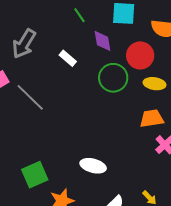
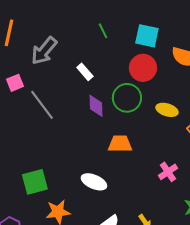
purple diamond: (103, 41) -> (96, 106), moved
red circle: (140, 55) -> (143, 68), moved
orange trapezoid: (152, 118) -> (120, 144), moved

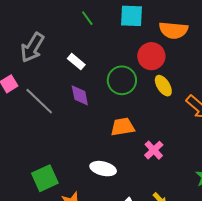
red circle: (143, 68) -> (151, 56), moved
purple diamond: (96, 106) -> (80, 95), moved
yellow ellipse: (167, 110) -> (163, 86), turned 50
pink cross: (168, 172) -> (154, 150), moved

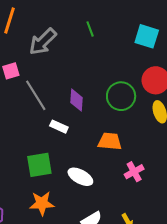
green line: (87, 18) -> (90, 29), moved
white rectangle: (76, 62) -> (59, 127), moved, turned -30
green square: (45, 178) -> (39, 165), moved

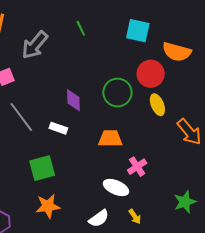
gray line: (36, 95) -> (21, 117), moved
white ellipse: (80, 177) -> (116, 188), moved

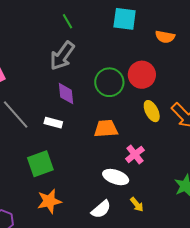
gray arrow: (35, 45) -> (62, 56), moved
orange semicircle: (177, 52) -> (165, 37), size x0.7
red circle: (151, 74) -> (142, 75), moved
yellow ellipse: (157, 105) -> (152, 111), moved

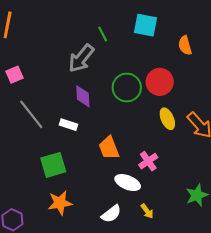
green line: (68, 21) -> (103, 34), moved
orange semicircle: (165, 37) -> (185, 45), turned 60
orange trapezoid: (106, 129) -> (109, 148), moved, turned -110

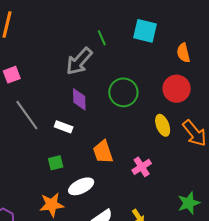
red circle: (160, 82) -> (177, 89), moved
green square: (53, 165) -> (56, 163), moved, size x0.6
white ellipse: (128, 183) -> (81, 186), moved, turned -50

